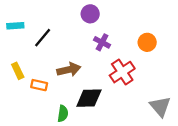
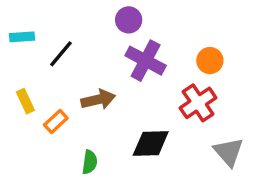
purple cross: (102, 42) -> (146, 61), size x1.6
red cross: (122, 72) -> (198, 103), moved
orange rectangle: (39, 85) -> (56, 121), turned -56
black diamond: (89, 98) -> (151, 143), moved

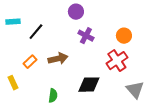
purple cross: (146, 61) -> (86, 36), size x0.7
yellow rectangle: (25, 101) -> (13, 83), moved
orange rectangle: (56, 121) -> (30, 62), moved

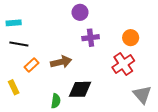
black line: (36, 32) -> (19, 44), moved, turned 60
purple cross: (86, 36) -> (91, 38), turned -35
black diamond: (89, 85) -> (80, 89), moved

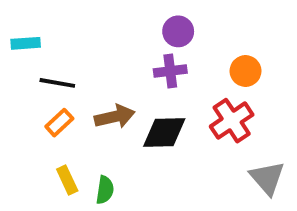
purple circle: (80, 12) -> (178, 31), moved
black line: (19, 44) -> (57, 83), moved
yellow rectangle: (14, 87) -> (67, 180), moved
black diamond: (80, 89) -> (164, 132), moved

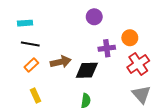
cyan rectangle: (26, 43) -> (25, 23), moved
purple cross: (170, 71) -> (107, 48), moved
red cross: (232, 121) -> (138, 64), moved
green semicircle: (105, 190) -> (86, 101), moved

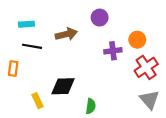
brown arrow: (61, 62) -> (66, 34), moved
orange rectangle: (31, 65) -> (13, 69), moved, turned -40
black diamond: (87, 70) -> (63, 86), moved

